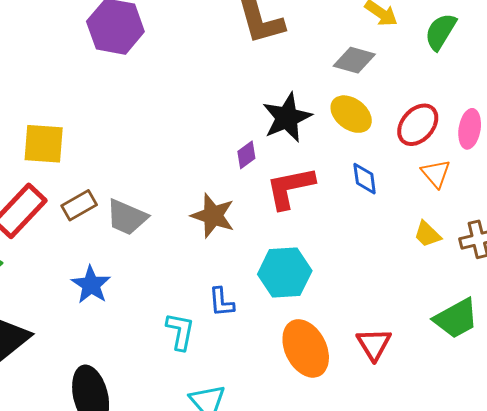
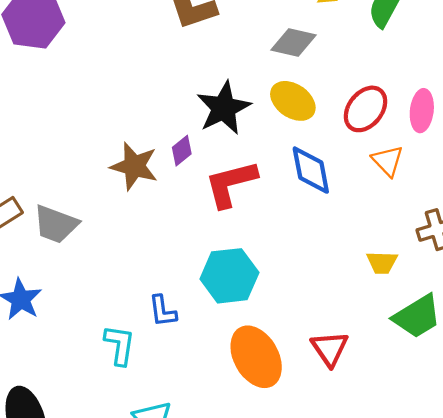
blue diamond: (365, 179) -> (311, 170), size x1.4
brown star: (213, 216) -> (134, 166), moved
yellow trapezoid: (427, 234) -> (382, 263), moved, turned -40

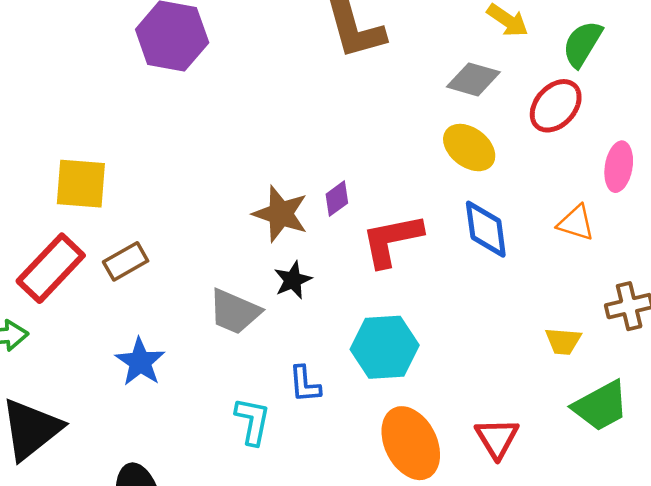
black star: (224, 108) -> (293, 280), moved, size x0.6
red ellipse: (365, 109) -> (556, 106), moved
orange triangle: (388, 161) -> (576, 223), turned -32
gray trapezoid: (56, 224) -> (235, 312), moved

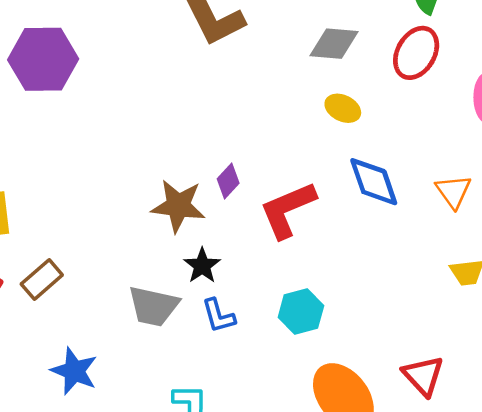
yellow ellipse: (469, 148) -> (343, 108), size x0.7
orange triangle: (576, 223) -> (453, 191), moved, turned 48
cyan hexagon: (385, 347) -> (301, 311), size x0.7
blue L-shape: (305, 384) -> (218, 316), moved

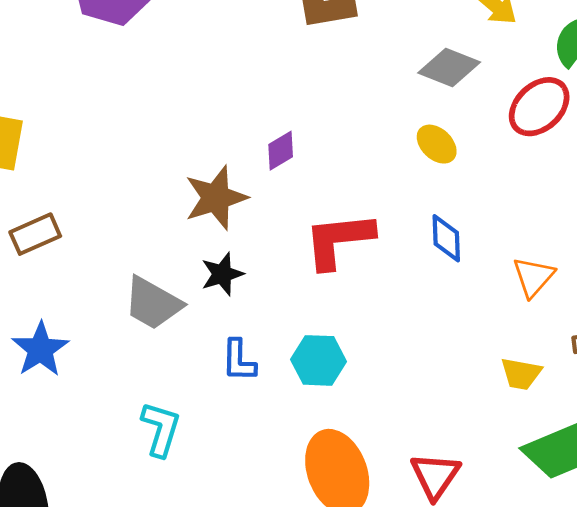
purple diamond: (228, 181) -> (281, 151), moved
blue diamond: (374, 182) -> (446, 238), size x0.7
brown star: (178, 206) -> (216, 198), turned 30
blue L-shape: (218, 316) -> (239, 361), moved

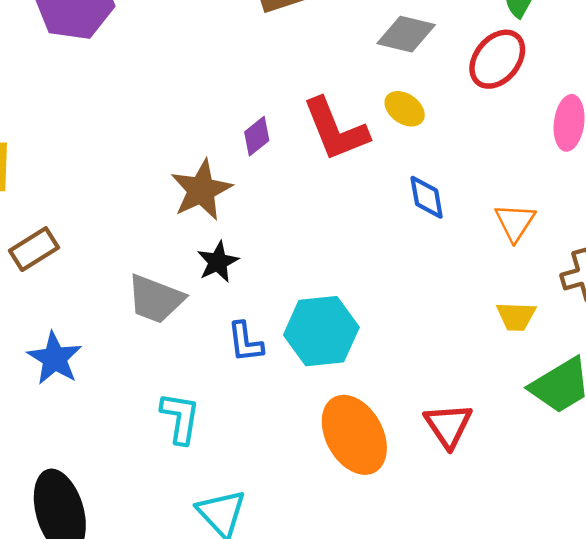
red L-shape: (339, 240) -> (335, 129), moved, turned -98
cyan hexagon: (318, 360) -> (321, 331), size x1.4

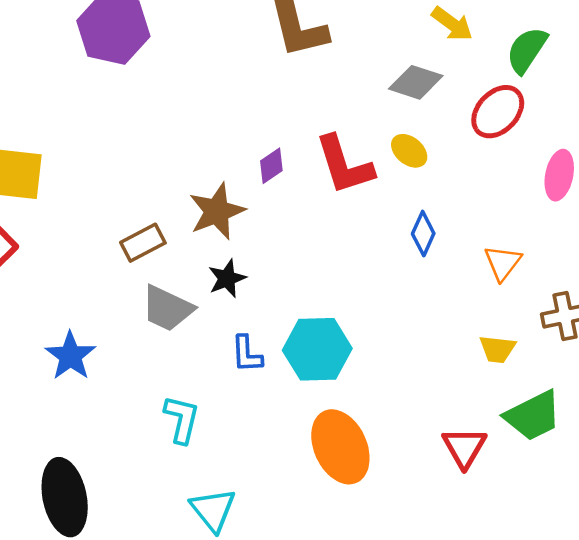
blue diamond: (427, 197) -> (423, 234), turned 30
brown rectangle: (34, 249) -> (143, 243), moved
red triangle: (448, 425) -> (464, 447), moved

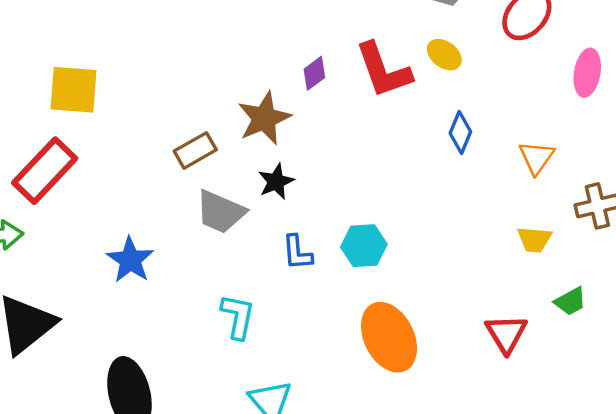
cyan hexagon: (317, 349) -> (364, 246), size x0.7
green trapezoid: (533, 416) -> (570, 301), size x0.6

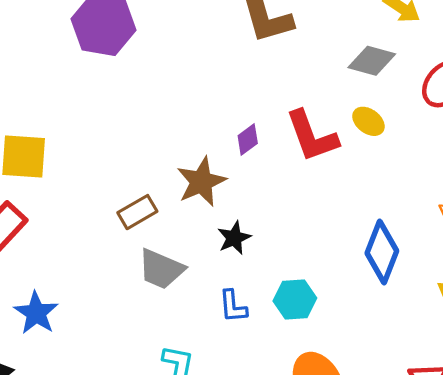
blue diamond: (460, 133) -> (382, 252), moved, size x1.6
black star: (276, 182) -> (234, 238), moved
blue star: (130, 260) -> (36, 313), moved

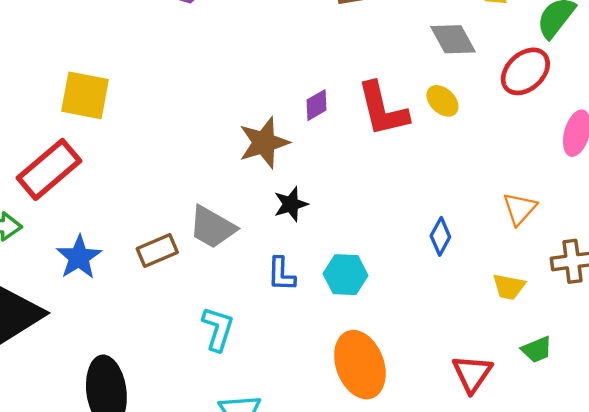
gray diamond: (372, 61) -> (453, 39), turned 39
brown rectangle: (137, 212) -> (157, 250), moved
blue diamond: (382, 252) -> (440, 236), size x0.6

